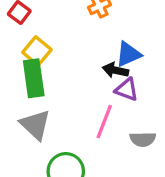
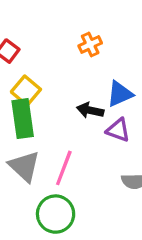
black arrow: (115, 70) -> (90, 110), moved
pink line: (104, 122) -> (64, 168), moved

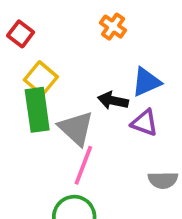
orange cross: (90, 44) -> (113, 27), turned -30
gray triangle: (24, 166) -> (76, 128), moved

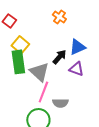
black arrow: (113, 101) -> (59, 57), turned 119
gray semicircle: (163, 180) -> (60, 103), moved

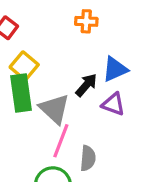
orange cross: (59, 17) -> (86, 21), turned -32
gray semicircle: (60, 103) -> (88, 158), turned -84

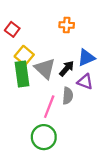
gray triangle: (54, 109) -> (45, 69), moved
gray semicircle: (88, 158) -> (68, 96), moved

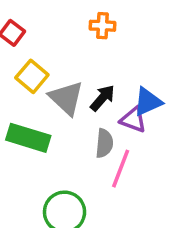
blue triangle: (86, 58) -> (148, 102), moved
green rectangle: (22, 74) -> (28, 138), moved, turned -65
pink line: (49, 107) -> (121, 169), moved

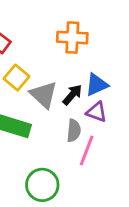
orange cross: (102, 26) -> (72, 38), size x1.5
blue triangle: (148, 102) -> (97, 85), moved

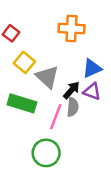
black arrow: (72, 95) -> (71, 90), moved
pink line: (87, 151) -> (56, 117), moved

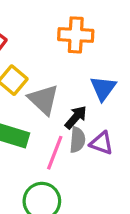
blue triangle: (92, 68) -> (103, 88), turned -30
purple triangle: (92, 91) -> (102, 143), moved

